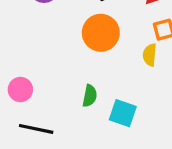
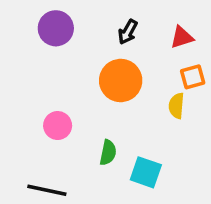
pink circle: (20, 90) -> (58, 126), moved

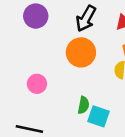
black arrow: (128, 32) -> (86, 19), size x1.5
green semicircle: (108, 153) -> (83, 105), moved

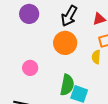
green semicircle: (83, 105) -> (67, 85), size x1.5

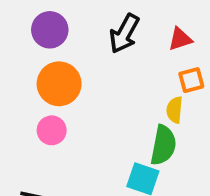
orange circle: (65, 43) -> (59, 84), moved
green semicircle: (67, 85) -> (163, 145), moved

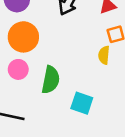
green semicircle: (163, 145) -> (51, 80), moved

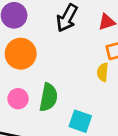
pink circle: (18, 69) -> (18, 99), moved

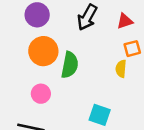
green semicircle: (48, 97) -> (70, 65), moved

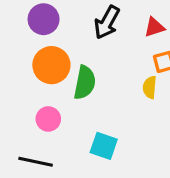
cyan square: (100, 115) -> (104, 146), moved

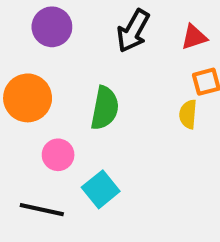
orange circle: (51, 65) -> (28, 98), moved
cyan square: (104, 146) -> (101, 189), moved, turned 32

